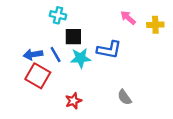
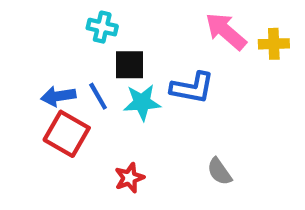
pink arrow: (128, 18) -> (226, 31), size x1.5

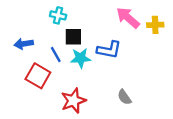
blue arrow: (58, 96) -> (24, 44), moved
red star: (129, 178) -> (73, 101), size x1.5

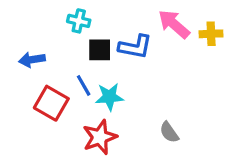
blue L-shape: (109, 50) -> (135, 47), moved
blue line: (56, 54) -> (84, 85), moved
cyan star: (81, 58) -> (109, 97), moved

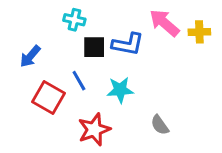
blue arrow: (32, 60) -> (30, 56), turned -40
cyan star: (109, 97) -> (120, 90), moved

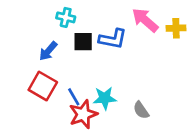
blue arrow: (30, 56) -> (48, 51), moved
blue line: (79, 81) -> (74, 97), moved
cyan star: (120, 90) -> (105, 98), moved

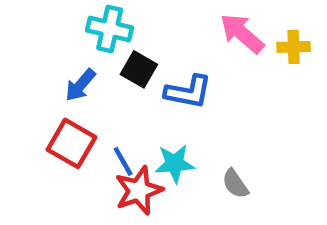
cyan cross: (66, 17) -> (110, 29), size x1.4
blue L-shape: (113, 39) -> (188, 92), moved
black square: (83, 42) -> (139, 69), turned 30

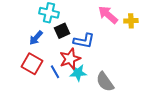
black square: (139, 69) -> (62, 31), turned 35
gray semicircle: (235, 184) -> (105, 82), size x1.5
red star: (139, 191) -> (70, 59), moved

